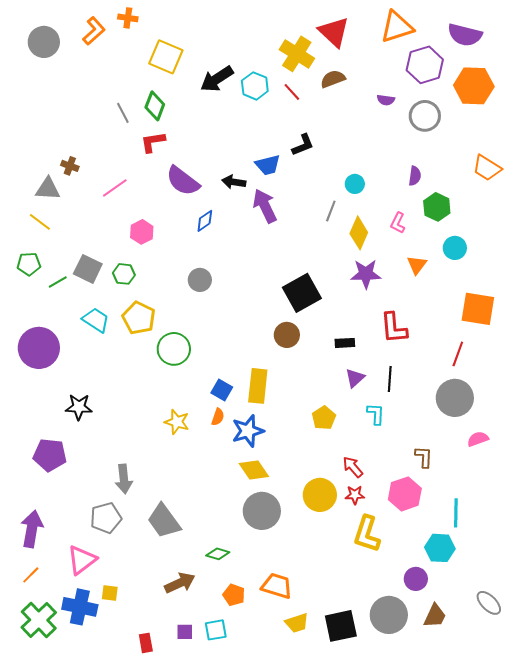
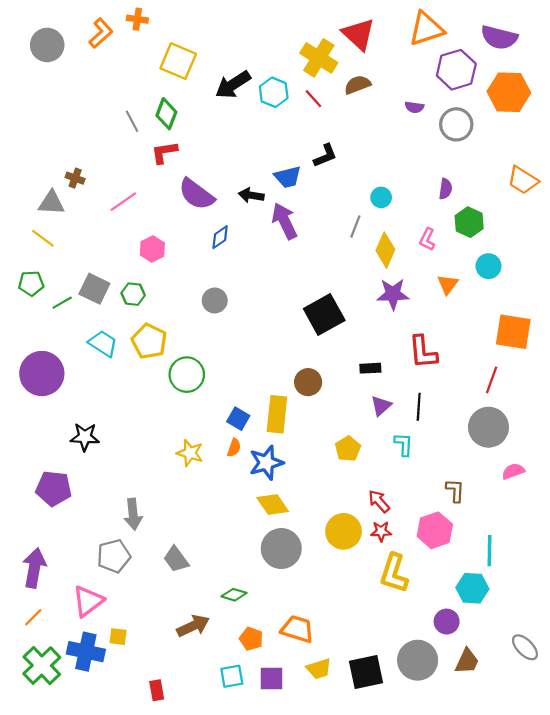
brown circle: (287, 335) -> (308, 382), moved
gray trapezoid: (164, 521) -> (176, 559), size x0.7
purple square: (185, 632) -> (272, 678), moved, size x1.4

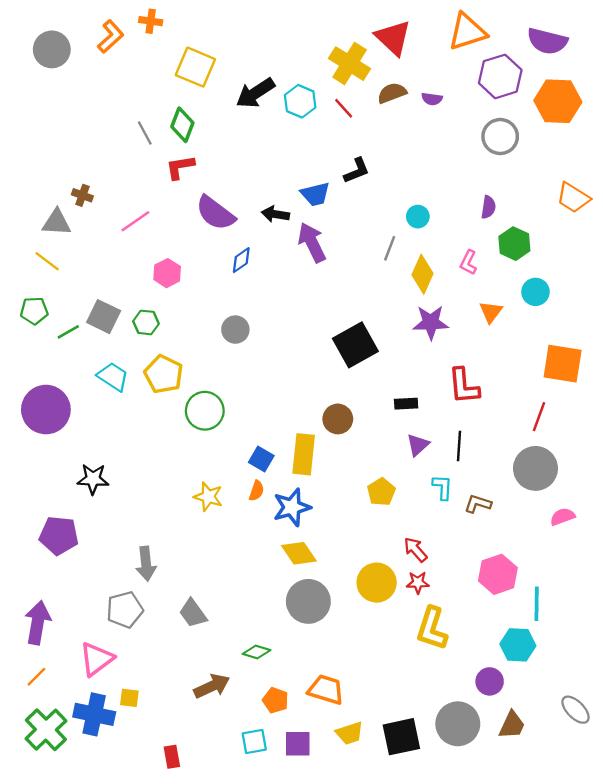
purple semicircle: (414, 107) -> (432, 99), moved
brown L-shape: (455, 491) -> (478, 504), moved, turned -75
pink hexagon: (435, 530) -> (498, 574), moved

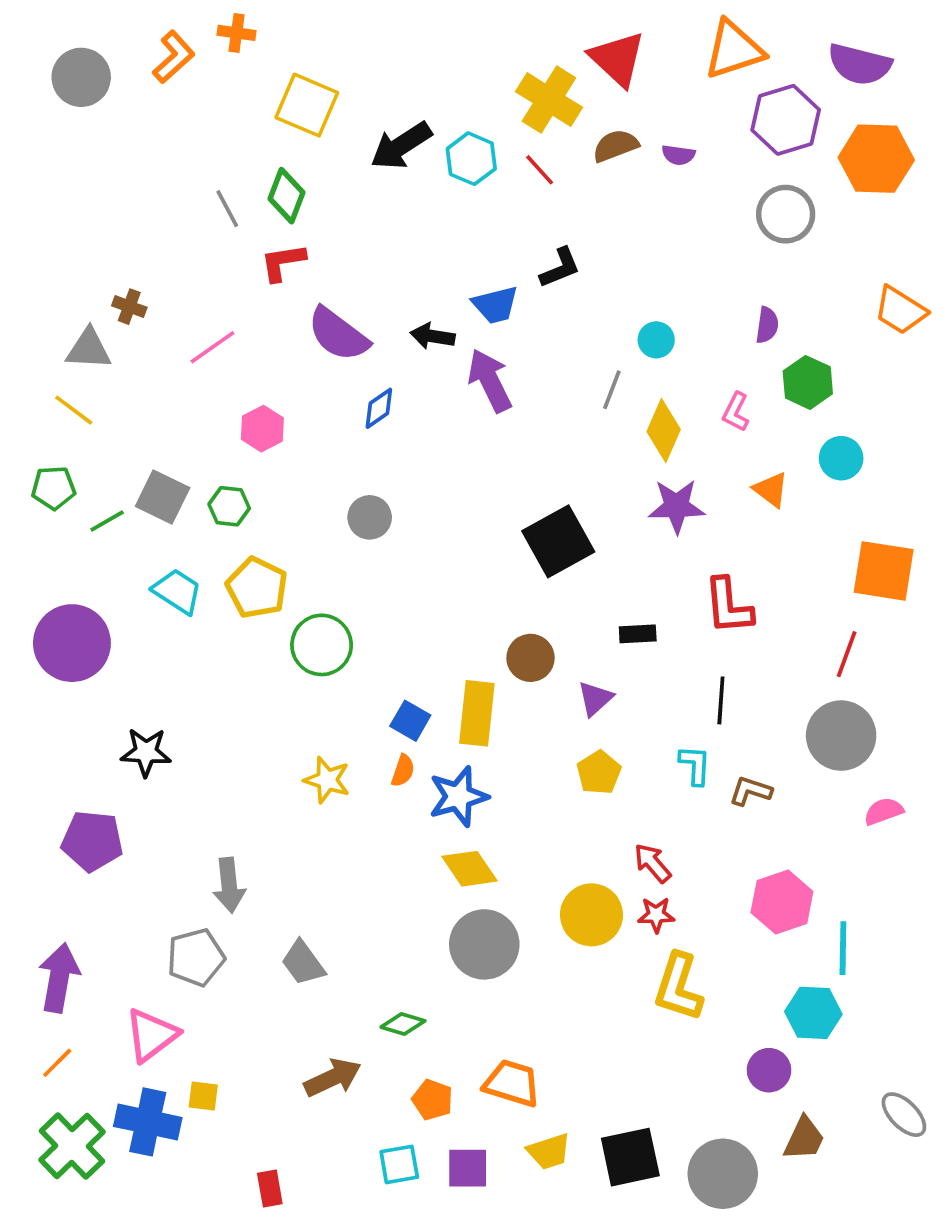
orange triangle: (491, 312) -> (771, 490), turned -30
purple triangle: (418, 445) -> (595, 699), moved
gray circle: (458, 724) -> (723, 1174), moved

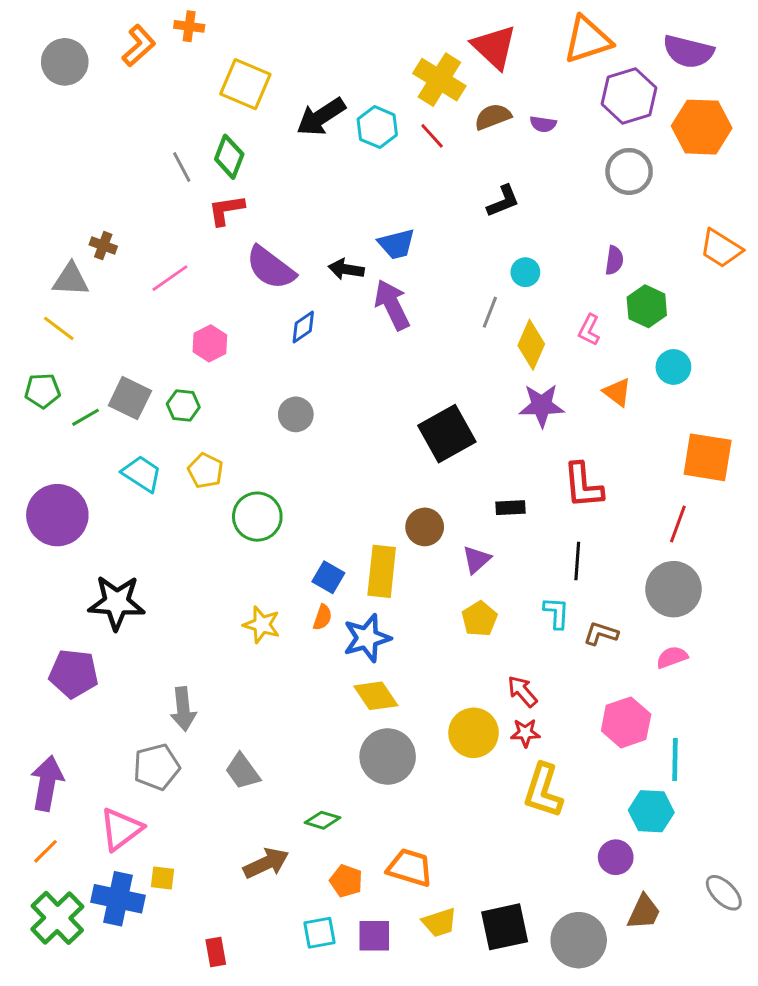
black L-shape: (560, 268) -> (503, 201), moved
yellow pentagon: (257, 588) -> (205, 471), size x0.7
black star: (146, 752) -> (117, 602), size x1.4
pink semicircle: (884, 811) -> (672, 657), moved

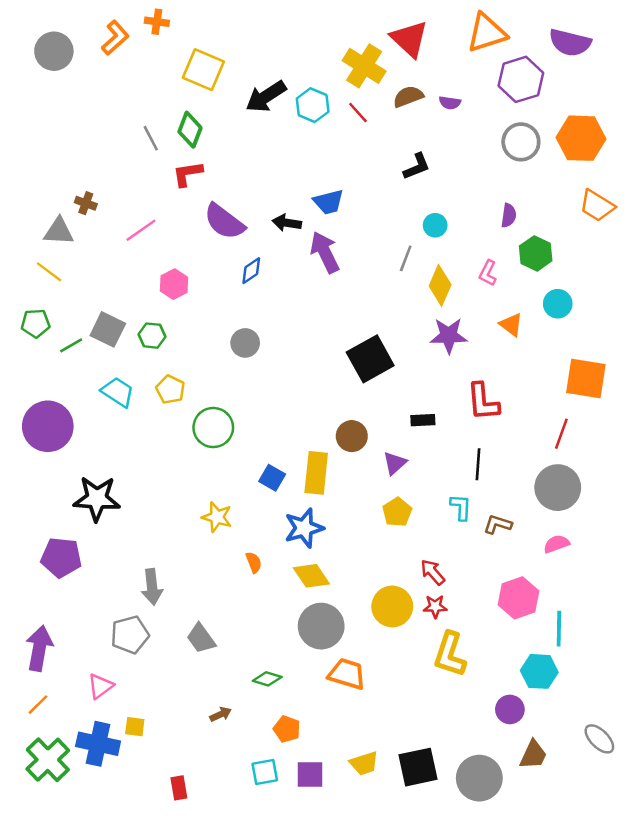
orange hexagon: (702, 127) -> (581, 138), moved
orange semicircle: (322, 617) -> (254, 562), moved, turned -40
pink triangle: (121, 829) -> (100, 686), size x0.7
brown arrow: (266, 863) -> (221, 714), size x0.6
orange trapezoid: (410, 868) -> (347, 674), moved

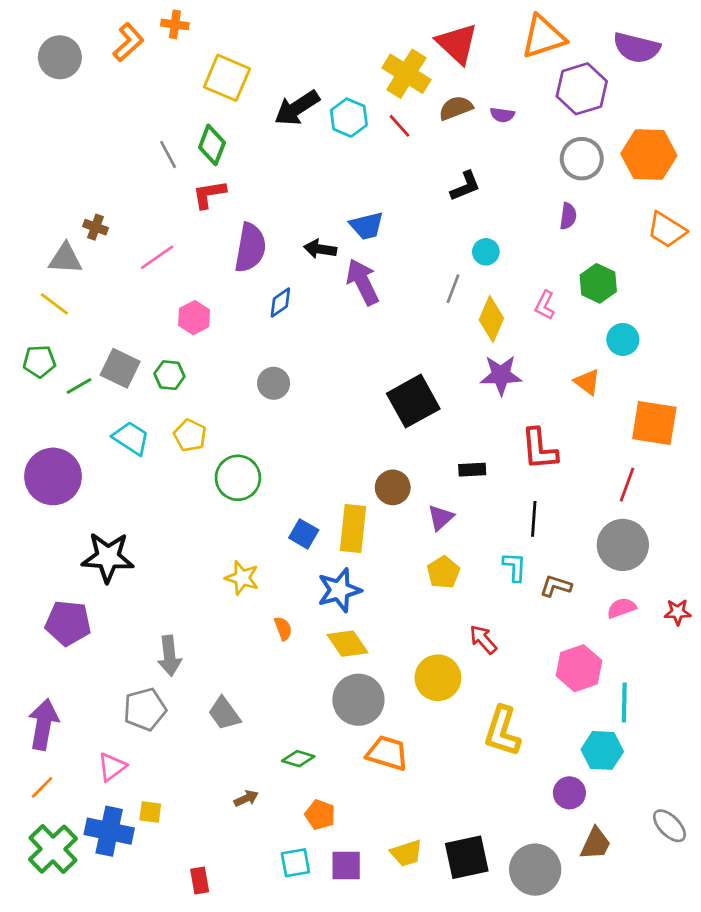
purple semicircle: (509, 215) -> (568, 216), moved
purple semicircle: (224, 222) -> (250, 248), turned -117
orange triangle: (511, 325) -> (587, 382), moved
red star: (435, 606) -> (678, 612), moved

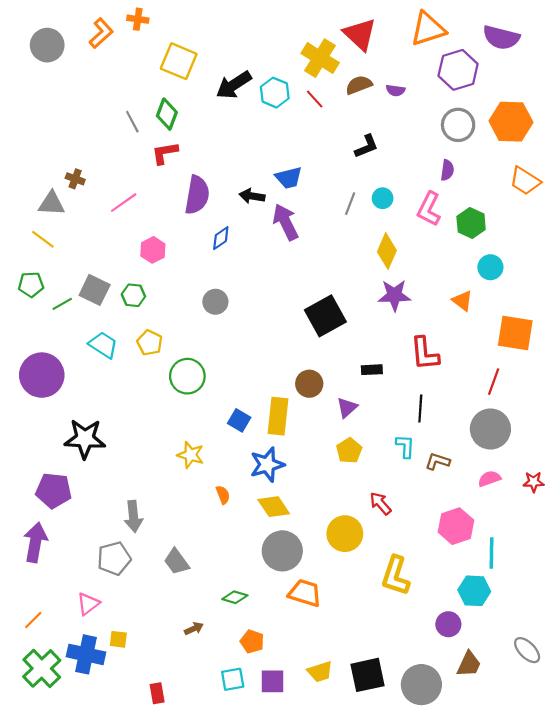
gray line: (453, 289) -> (350, 204), moved
pink L-shape: (545, 305) -> (429, 209), moved, size x1.5
purple arrow: (43, 724) -> (35, 542), moved

